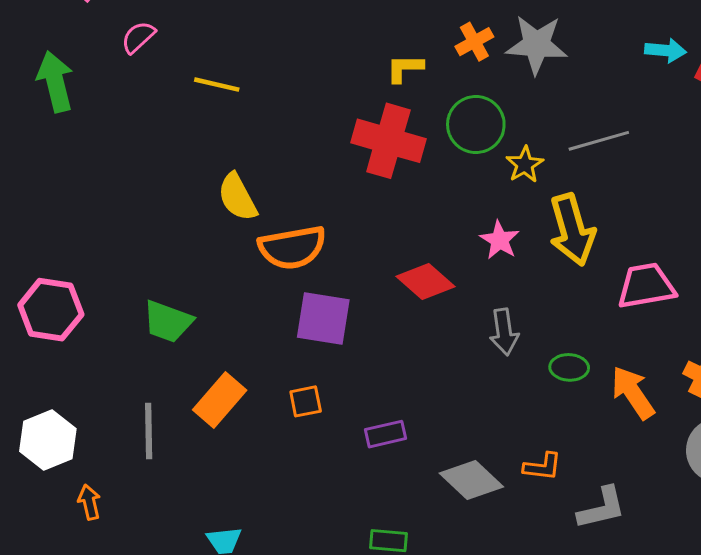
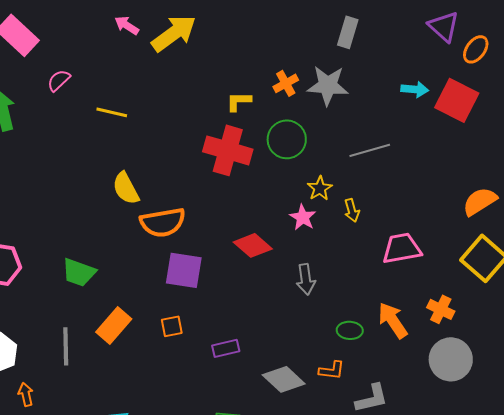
yellow star: (525, 164) -> (320, 188), moved
yellow arrow: (572, 230) -> (352, 210), size x0.5
green ellipse: (569, 367) -> (350, 330), moved

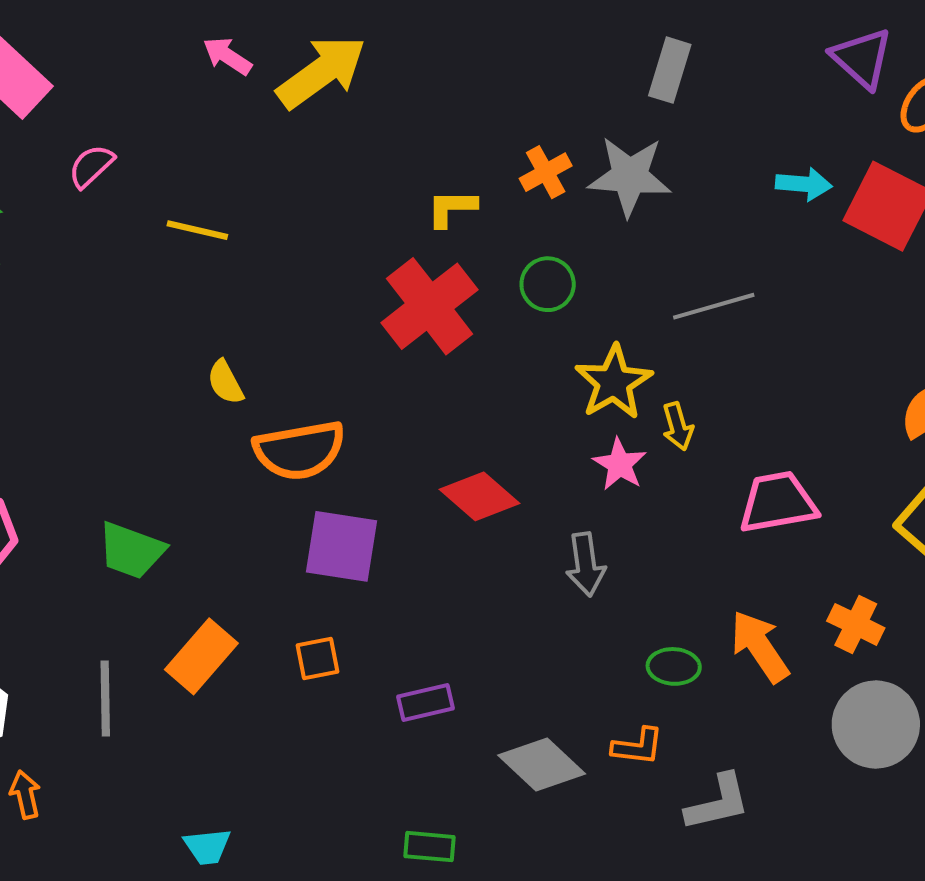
green circle: (287, 139) -> (548, 284), size x0.7
red cross: (228, 150) -> (430, 306), turned 36
yellow semicircle: (126, 188) -> (225, 382), size x0.7
yellow star: (320, 188) -> (614, 382), size x1.5
pink star: (303, 217) -> (620, 464), moved

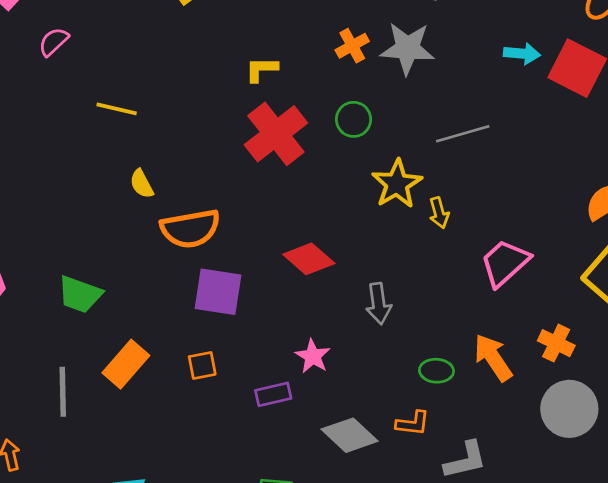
yellow L-shape: (452, 208) -> (261, 69), moved
yellow line: (197, 230) -> (117, 109), moved
pink star: (620, 464) -> (313, 356), moved
pink trapezoid: (778, 502) -> (505, 263), turned -32

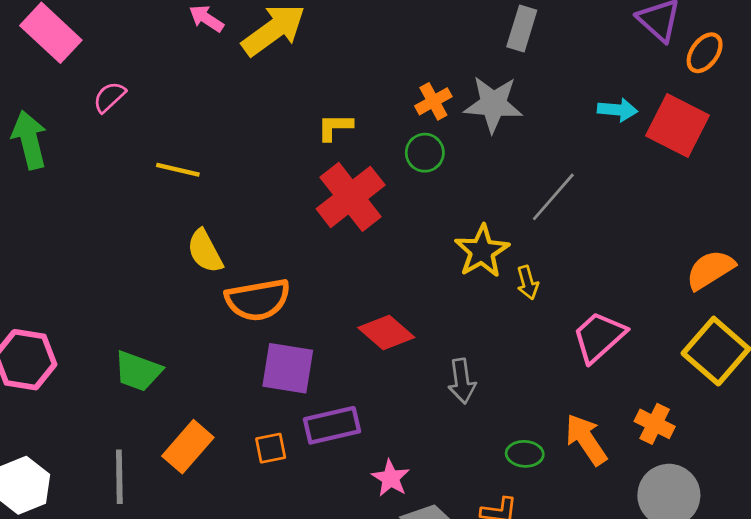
green circle: (354, 119) -> (425, 153), moved
gray line: (463, 134) -> (553, 197), turned -33
yellow semicircle: (142, 184) -> (205, 251), size x1.4
pink star: (313, 356) -> (391, 478), moved
purple rectangle: (273, 394) -> (332, 425), moved, size x1.4

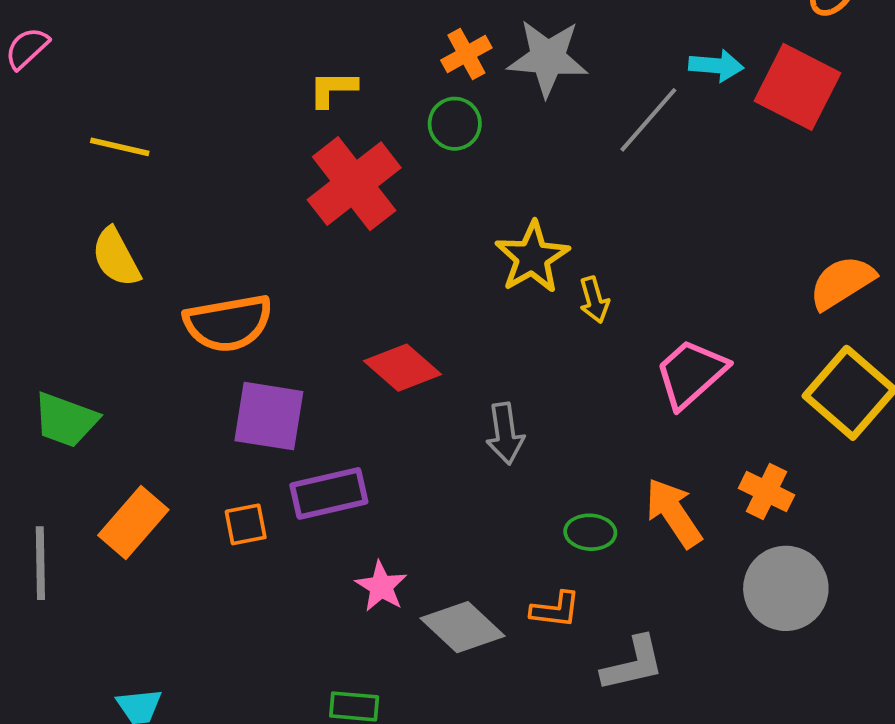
gray line: (553, 197) -> (648, 120), moved
yellow semicircle: (205, 251) -> (116, 257), moved
pink star: (391, 478) -> (381, 586), moved

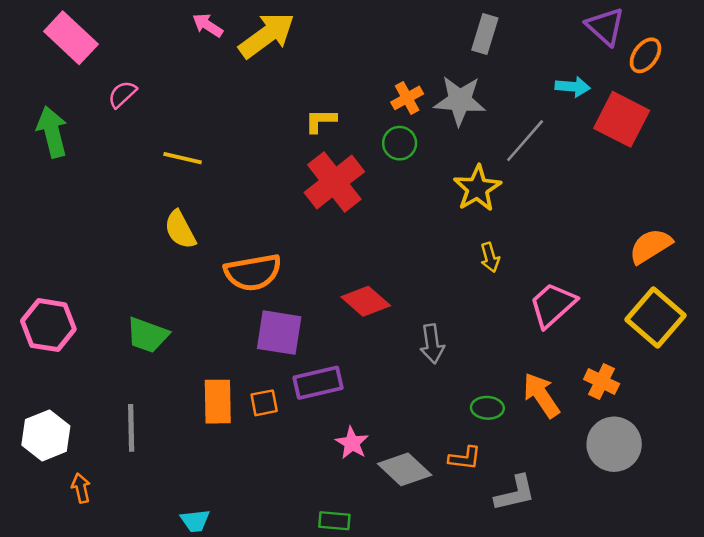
cyan arrow: (716, 66) -> (573, 87), moved
yellow star: (532, 257) -> (477, 188), moved
orange rectangle: (133, 523) -> (218, 402), moved, turned -42

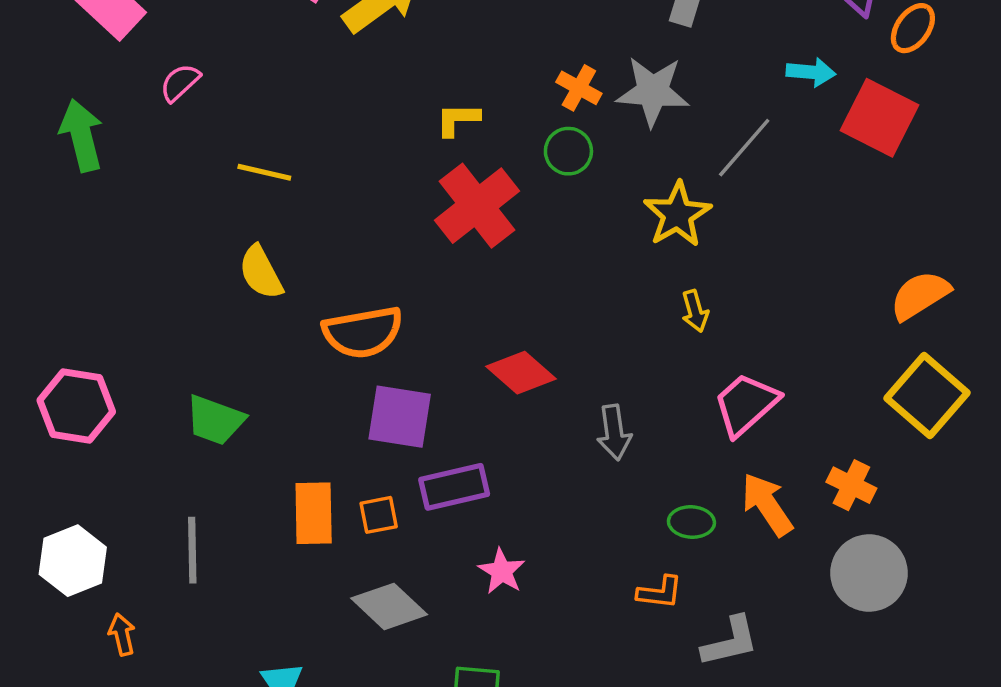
orange cross: (407, 98) -> (579, 88), turned -32
pink trapezoid: (553, 305) -> (746, 404), moved
gray diamond: (405, 469) -> (389, 606), moved

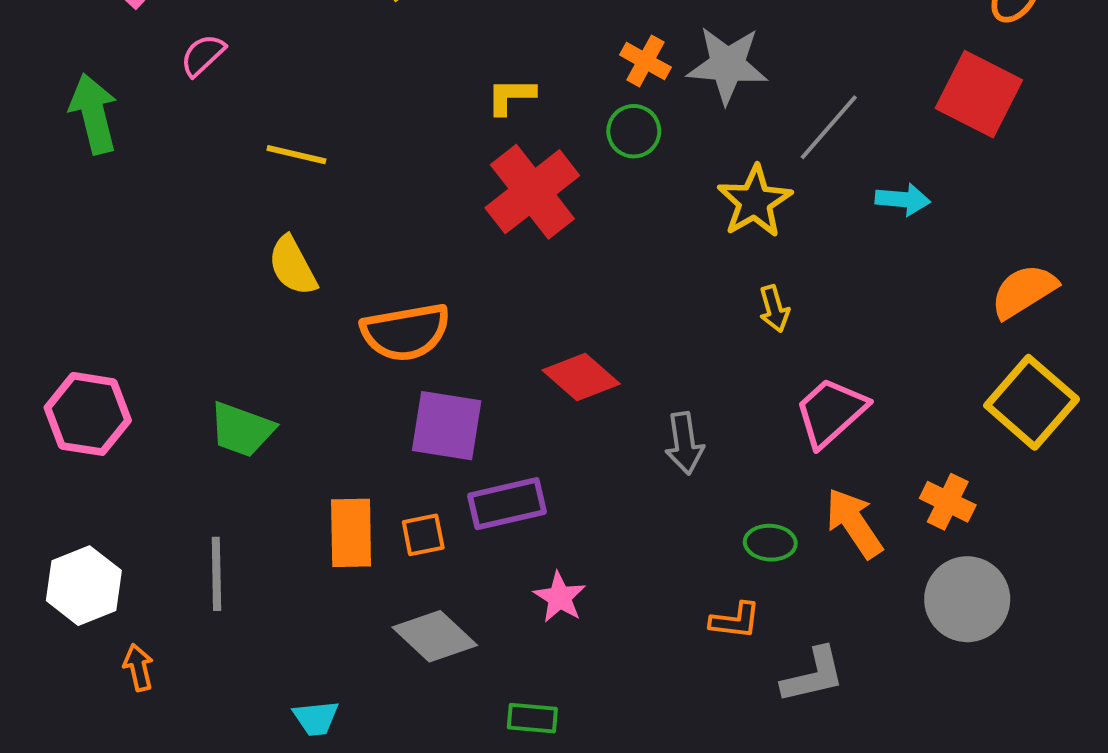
cyan arrow: (811, 72) -> (903, 199), moved

